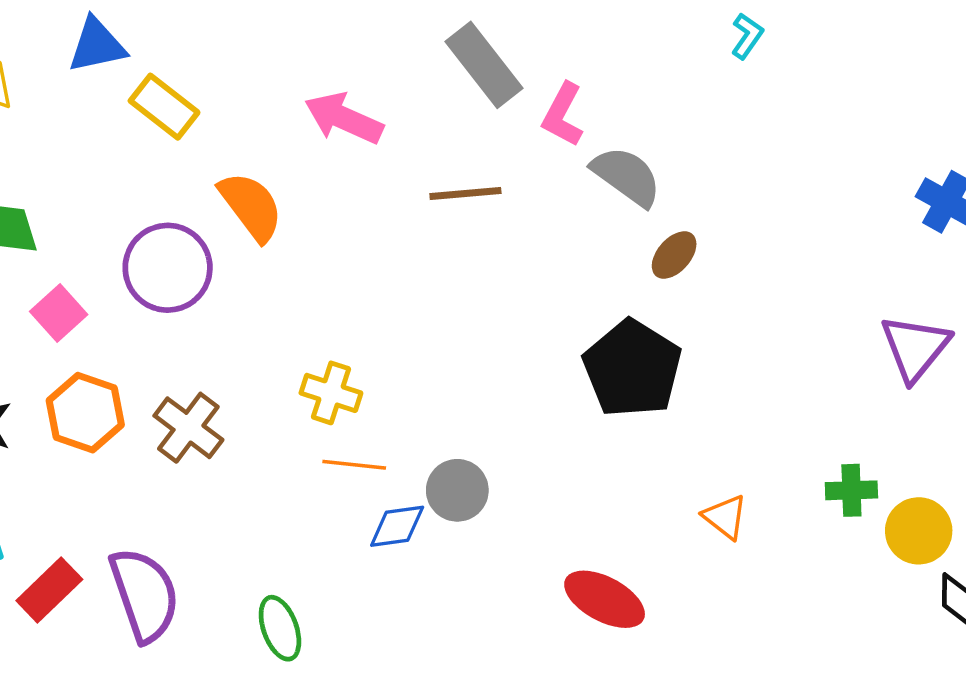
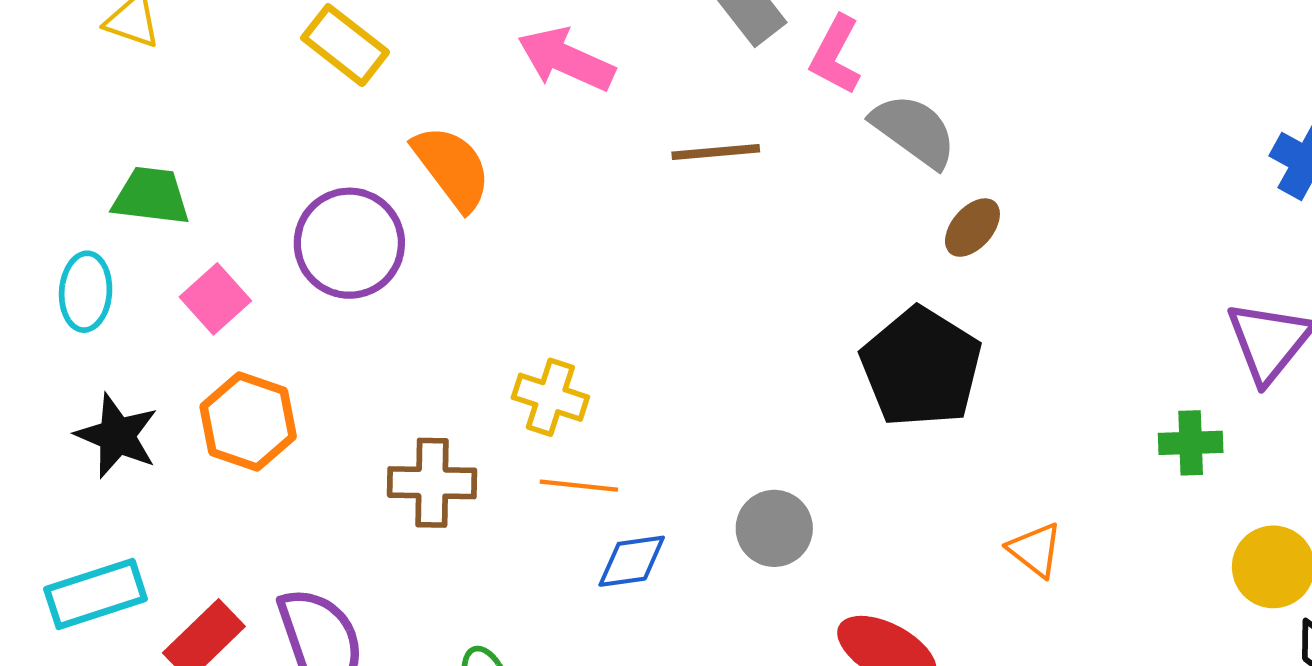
brown cross: (188, 428) -> (432, 483), moved, turned -36
gray circle: (457, 490) -> (774, 528), moved
green cross: (851, 490) -> (1191, 443), moved

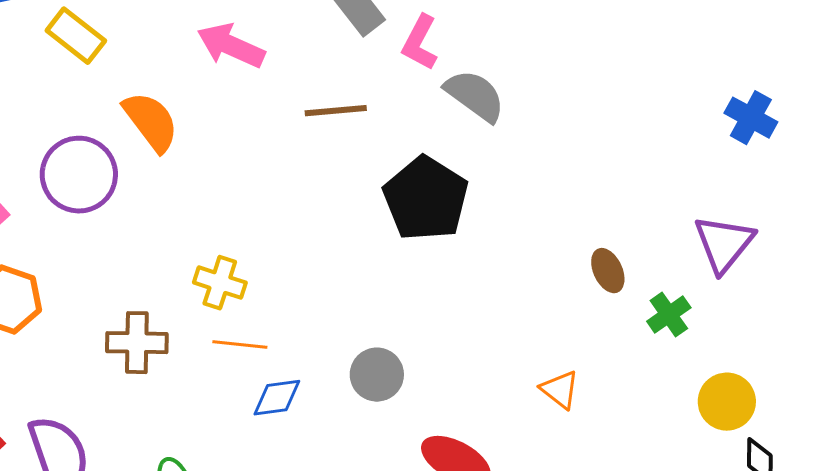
brown ellipse: (972, 228) -> (608, 271), moved, turned -66
black pentagon: (921, 367) -> (426, 199), moved
green cross: (1191, 443) -> (669, 315), turned -33

